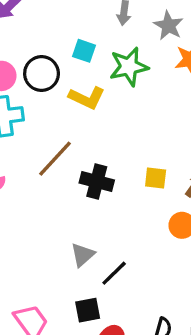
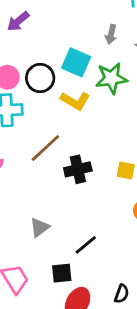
cyan square: (84, 51) -> (76, 62), size x1.5
black cross: (97, 181) -> (78, 169), turned -32
gray triangle: (83, 255) -> (40, 227), moved

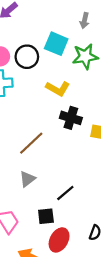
yellow L-shape: (75, 101) -> (58, 89), moved
brown line: (45, 148) -> (31, 143), moved
black cross: (78, 169) -> (71, 118), moved, turned 30

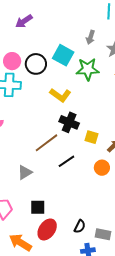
brown line: (31, 143) -> (47, 143), moved
black line: (65, 193) -> (66, 161), moved

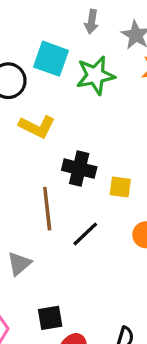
yellow L-shape: (60, 95) -> (37, 127), moved
brown line: (47, 143) -> (47, 209), turned -50

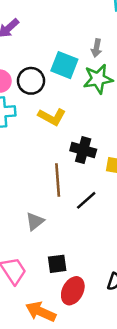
gray arrow: (91, 22) -> (96, 48), moved

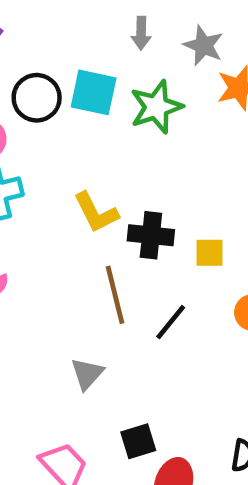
gray arrow: (96, 48) -> (141, 33), moved
black circle: (31, 81) -> (37, 98), moved
yellow L-shape: (52, 117) -> (96, 212), moved, turned 44

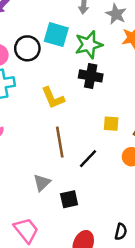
black circle: (37, 98) -> (27, 48), moved
black cross: (151, 235) -> (91, 76), moved
black square: (138, 441) -> (69, 199), moved

